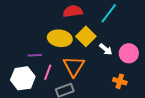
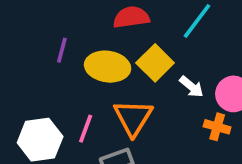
purple line: (35, 55) -> (62, 50), moved, turned -72
orange cross: (120, 81) -> (217, 127), moved

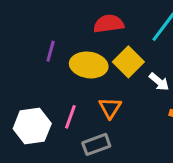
orange triangle: (133, 118) -> (110, 108), size x0.7

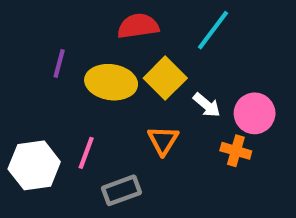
orange triangle: (110, 108) -> (163, 140), moved

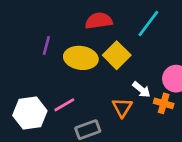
white arrow: (207, 105) -> (142, 90), moved
orange triangle: (163, 140) -> (122, 108), moved
pink line: (86, 153) -> (64, 105), turned 40

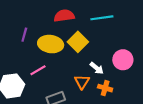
cyan line: (148, 23) -> (102, 18), turned 45
orange cross: (164, 103) -> (105, 88), moved
pink line: (64, 105) -> (38, 70), moved

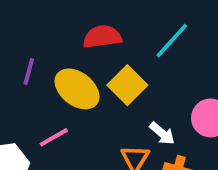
cyan line: (102, 18) -> (172, 41), turned -40
yellow ellipse: (51, 44) -> (77, 89), turned 30

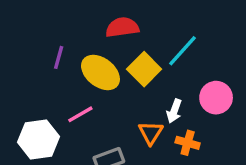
cyan line: (172, 41) -> (183, 51), moved
white arrow: (162, 133) -> (174, 111), turned 70

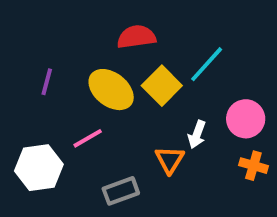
purple line: (59, 57) -> (47, 82), moved
orange cross: (188, 143) -> (253, 166), moved

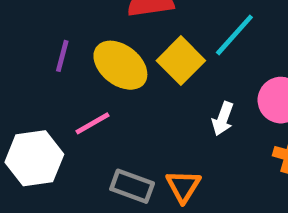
purple line: (47, 82) -> (62, 56), moved
orange triangle: (170, 160) -> (183, 186), moved
gray rectangle: (121, 191) -> (132, 186), turned 40

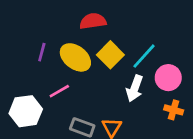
cyan line: (234, 35) -> (144, 56), moved
white arrow: (223, 119) -> (135, 88), size x1.4

